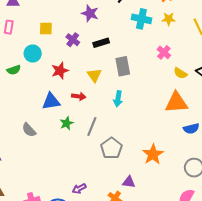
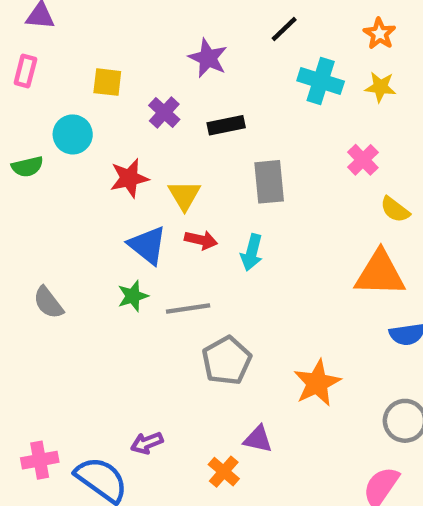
yellow triangle: (94, 75) -> (184, 195), moved
red arrow: (79, 96) -> (201, 240), moved
blue triangle: (51, 101) -> (147, 245), moved, turned 42
gray line: (92, 127) -> (188, 309), turned 54

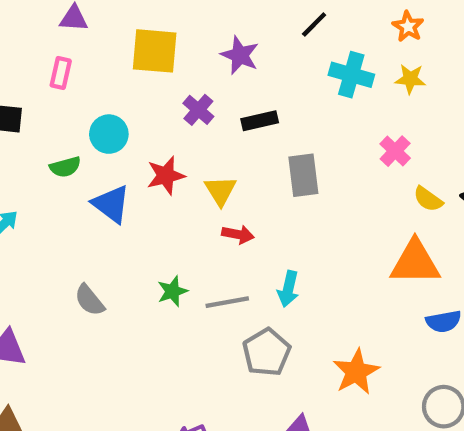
yellow square: (107, 82) -> (155, 51), moved, size x1.6
blue triangle: (147, 245) -> (111, 204), moved
cyan arrow: (252, 252) -> (288, 289), moved

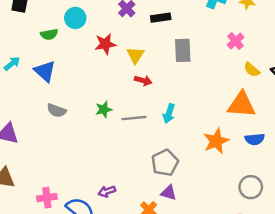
blue triangle: (111, 204) -> (45, 71), moved
gray semicircle: (89, 300) -> (57, 111), turned -36
gray pentagon: (267, 352) -> (165, 163), moved
orange star: (356, 372) -> (216, 141), moved

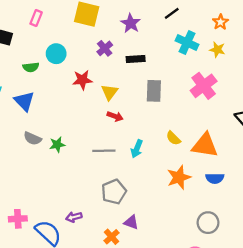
pink cross: (236, 41) -> (204, 86), size x1.6
yellow semicircle: (252, 70) -> (173, 138), moved
green star: (104, 109) -> (57, 145), moved
gray pentagon: (165, 163) -> (114, 192), moved

